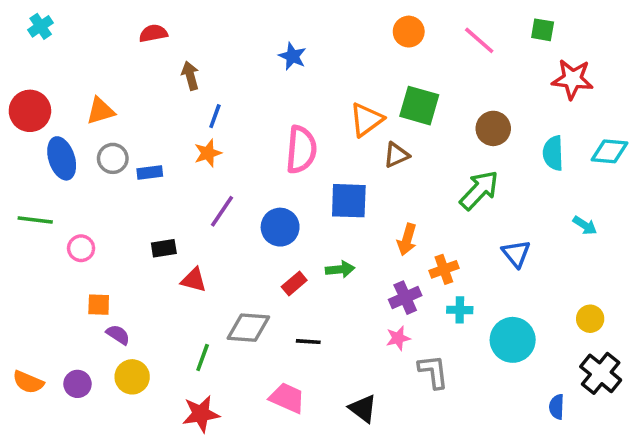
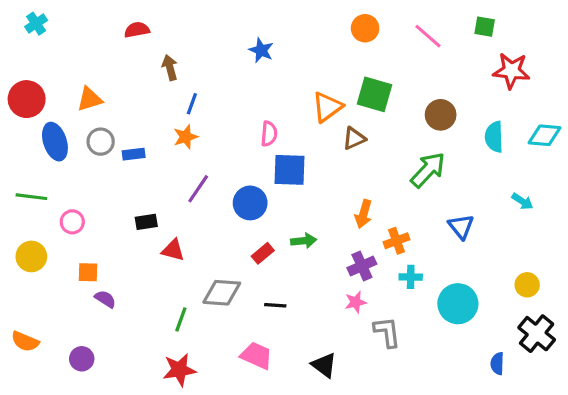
pink semicircle: (301, 150) -> (269, 134), size x0.6
blue square: (349, 201) -> (289, 170), moved
yellow circle: (132, 377) -> (31, 256), moved
purple circle: (78, 384) -> (82, 359), moved

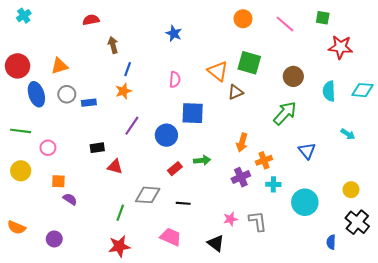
orange triangle: (327, 107) -> (218, 71), turned -45
pink semicircle: (269, 134) -> (175, 80), moved
pink star: (356, 302) -> (230, 219), moved

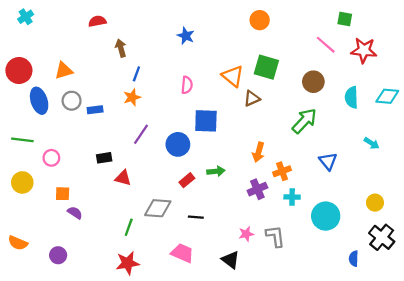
pink line: (285, 24) -> (326, 45), moved

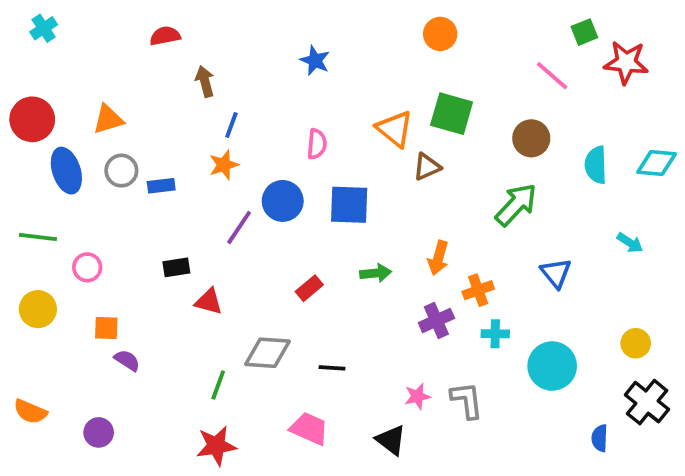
green square: (345, 19) -> (584, 32), turned -32
red star: (364, 50) -> (626, 62), moved
blue circle: (178, 144) -> (283, 201), moved
green arrow: (216, 171) -> (376, 273), moved
red rectangle: (187, 180) -> (309, 288), moved

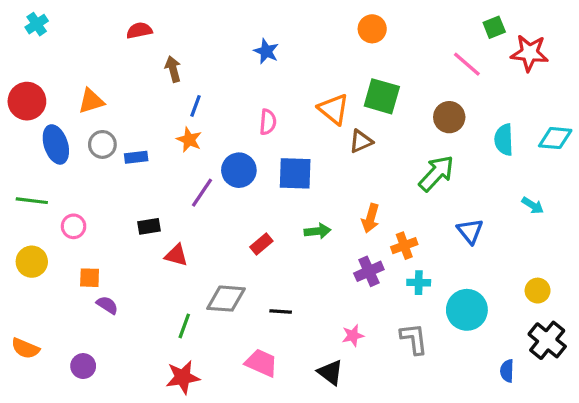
orange star: (224, 165) -> (189, 140), turned -30
gray L-shape: (467, 400) -> (414, 339), moved

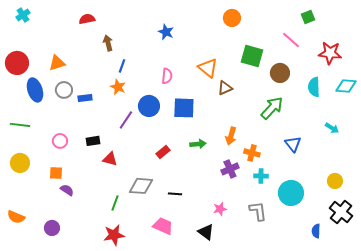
red star: (530, 53) -> (330, 53), moved
green square: (382, 96) -> (252, 56), moved
pink circle: (74, 226) -> (60, 141), moved
orange cross: (404, 246) -> (252, 153), turned 35

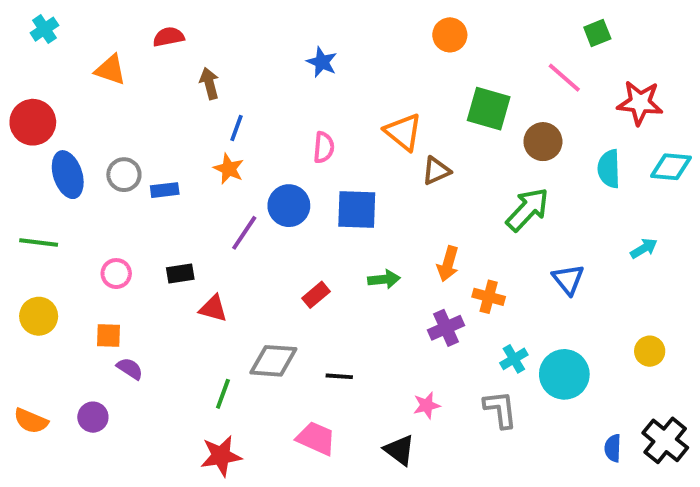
orange triangle: (57, 63) -> (110, 70), moved, turned 36
cyan arrow: (332, 128) -> (644, 248), turned -64
cyan cross: (261, 176) -> (514, 359), moved, turned -32
black cross: (341, 212) -> (665, 440), moved
purple circle: (52, 228) -> (93, 417), moved

